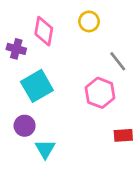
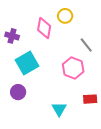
pink diamond: (44, 31) -> (44, 28), moved
cyan triangle: (45, 149) -> (59, 109), moved

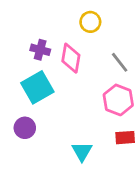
pink diamond: (44, 28) -> (71, 58), moved
purple cross: (12, 36) -> (40, 50), moved
pink hexagon: (73, 68) -> (118, 100), moved

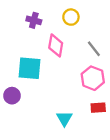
purple cross: (40, 50) -> (34, 20), moved
cyan square: (37, 87) -> (29, 68), turned 35
purple circle: (25, 128) -> (12, 96), moved

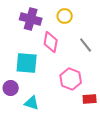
purple cross: (34, 20) -> (31, 19), size x1.5
pink hexagon: (93, 78) -> (71, 79), moved
cyan triangle: (64, 119) -> (32, 103), moved, turned -42

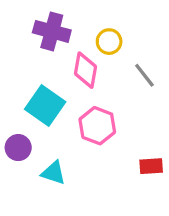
yellow circle: (65, 16) -> (109, 42), moved
cyan square: (27, 63) -> (45, 105), turned 30
pink hexagon: (71, 79) -> (97, 126), moved

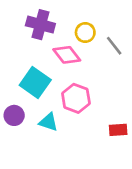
pink diamond: (85, 70) -> (67, 55), turned -48
gray line: (144, 75) -> (114, 46), moved
cyan triangle: (54, 173) -> (48, 122), moved

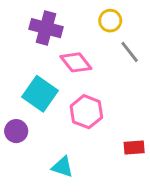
yellow circle: (85, 32) -> (110, 21), moved
cyan triangle: (48, 122) -> (62, 167), moved

